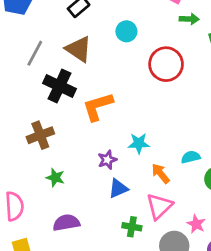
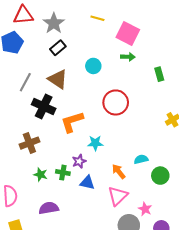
green arrow: (189, 19) -> (128, 57), moved
red circle: (166, 64) -> (116, 102), moved
cyan star: (139, 143) -> (95, 143), moved
blue triangle: (118, 188) -> (87, 183), turned 35
green cross: (132, 227) -> (63, 173), moved

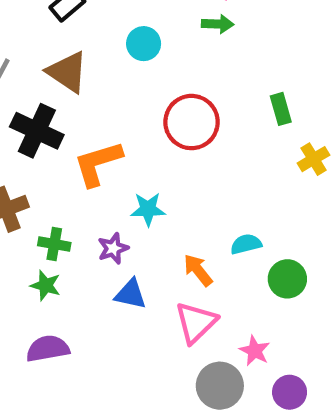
green rectangle: (159, 74) -> (281, 109), moved
green cross: (63, 173) -> (54, 244), moved
green star: (41, 175) -> (46, 285), moved

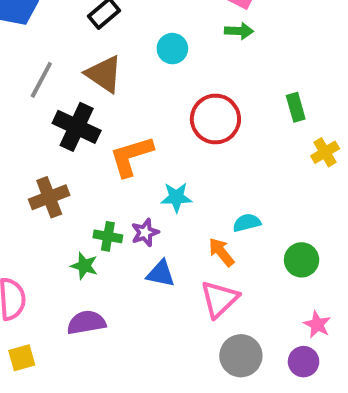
green cross: (54, 244) -> (108, 236), moved
cyan semicircle: (246, 244) -> (247, 223), moved
pink star: (255, 351) -> (317, 324), moved

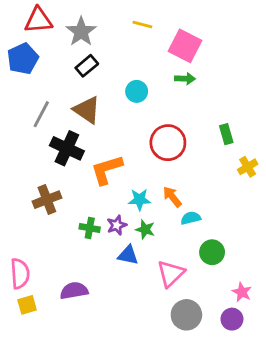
orange arrow: (221, 252) -> (172, 197), moved
green circle: (302, 260) -> (212, 252), moved
green star: (84, 266) -> (145, 229), moved
yellow square: (22, 358) -> (27, 305), moved

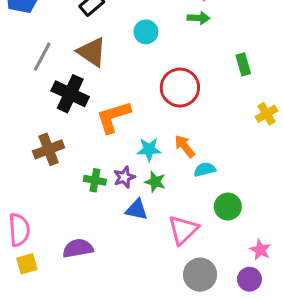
green rectangle: (226, 134) -> (243, 64), moved

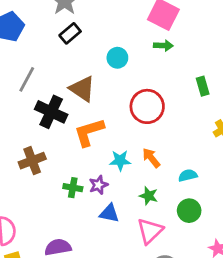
brown triangle: (92, 52) -> (82, 89), moved
cyan semicircle: (205, 169) -> (188, 175), moved
green star: (155, 182) -> (149, 196), moved

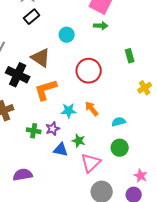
green star: (149, 196) -> (79, 141), moved

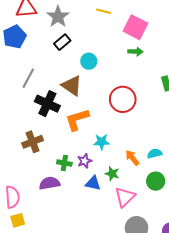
cyan circle: (67, 35) -> (89, 61), moved
orange arrow: (92, 109) -> (132, 158), moved
purple semicircle: (23, 175) -> (50, 183), moved

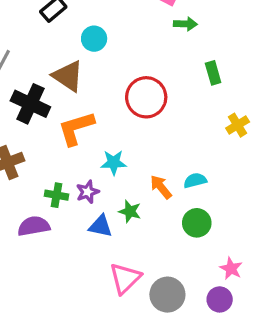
green arrow: (135, 52) -> (185, 24), moved
pink triangle: (125, 197) -> (125, 278), moved

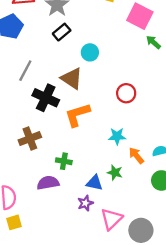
green arrow: (185, 24) -> (153, 42), turned -140
red circle: (146, 97) -> (126, 93), size x0.7
cyan star: (114, 163) -> (117, 136), moved
purple star: (88, 192) -> (85, 203), moved

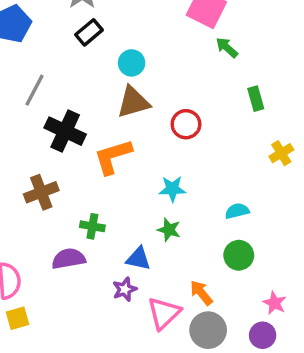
brown triangle: (72, 78) -> (133, 102), moved, turned -50
orange arrow: (136, 156) -> (201, 293), moved
green star: (115, 173) -> (169, 230), moved

